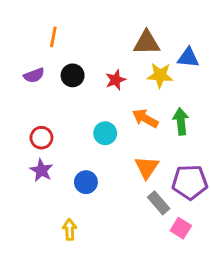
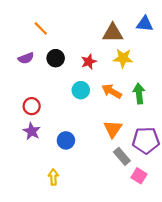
orange line: (53, 37) -> (41, 28), turned -56
blue triangle: (188, 58) -> (145, 24), moved
cyan circle: (105, 133) -> (81, 90), moved

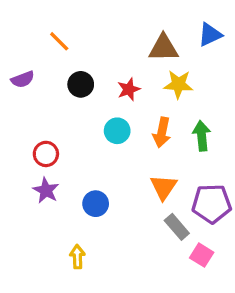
blue triangle: (145, 24) -> (210, 35), turned -30
purple semicircle: (26, 58) -> (23, 79), moved
orange arrow: (112, 91) -> (162, 132), turned -108

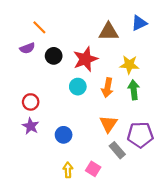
purple semicircle: (23, 79) -> (27, 48), moved
yellow star: (178, 84) -> (129, 65), moved
red star: (129, 89) -> (85, 59), size x1.6
pink square: (202, 255) -> (93, 169), moved
yellow arrow: (77, 257) -> (68, 170), moved

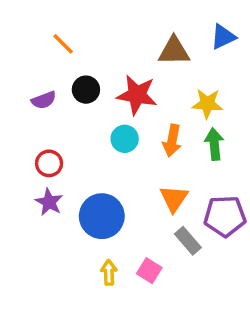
purple semicircle: (27, 48) -> (44, 100), moved
red star: (85, 59) -> (137, 95), turned 30
blue circle: (64, 135) -> (102, 216), size x1.6

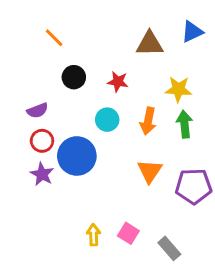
red star: (137, 95) -> (118, 82), size x0.6
purple semicircle: (44, 100) -> (37, 111), moved
blue circle: (102, 216) -> (77, 156), moved
gray rectangle: (188, 241) -> (169, 248), moved

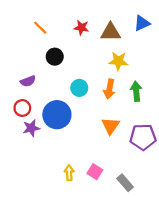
red star: (118, 82) -> (81, 28), moved
yellow star: (178, 89) -> (118, 61), moved
red circle: (42, 141) -> (22, 108), moved
purple star: (42, 174) -> (31, 128), turned 30

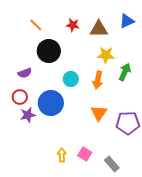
black circle: (55, 57) -> (49, 51), size x1.5
green arrow: (136, 91) -> (125, 72), moved, turned 30

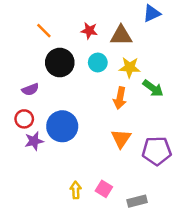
blue triangle: (127, 21) -> (152, 13), moved
green arrow: (125, 72) -> (153, 88), turned 102
cyan circle: (71, 79) -> (98, 63), moved
gray rectangle: (112, 164) -> (137, 201), turned -63

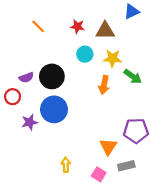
black circle: (60, 63) -> (52, 76), moved
red circle: (24, 119) -> (13, 97), moved
orange triangle: (121, 139) -> (108, 147), moved
pink square: (104, 189) -> (99, 174), moved
gray rectangle: (137, 201) -> (126, 166), moved

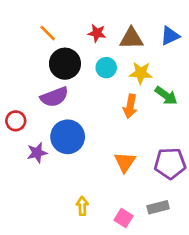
blue triangle: (132, 12) -> (170, 36), moved
black circle: (52, 76) -> (65, 64), moved
purple semicircle: (26, 78) -> (54, 97), moved, size x1.5
orange triangle: (108, 147) -> (125, 162), moved

